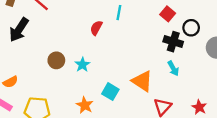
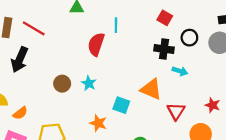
red semicircle: (96, 28) -> (96, 44), size x1.5
black circle: (191, 28) -> (189, 38), moved
black cross: (173, 42) -> (164, 49), moved
cyan arrow: (173, 68) -> (180, 71), turned -32

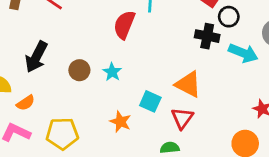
black circle: (189, 38) -> (229, 17), moved
black arrow: (20, 60) -> (36, 57), moved
cyan arrow: (180, 71) -> (243, 53), moved, size x1.5
red triangle: (176, 111) -> (182, 118), moved

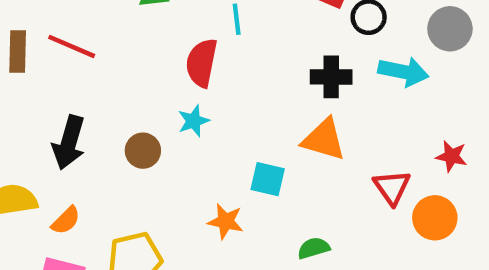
black cross: (207, 36) -> (331, 77), moved
cyan star: (112, 72) -> (194, 121), moved, turned 30
red triangle: (182, 118) -> (392, 187), moved

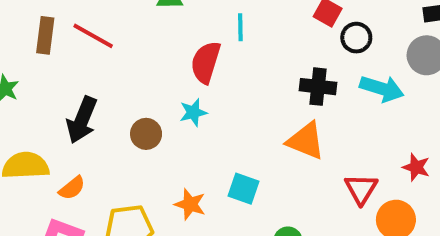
cyan square: (268, 179) -> (243, 189), moved
orange star: (226, 221) -> (190, 204), moved

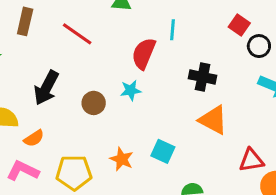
red line: (93, 36) -> (77, 34), moved
black cross: (318, 87) -> (203, 77), moved
red triangle: (361, 189) -> (251, 160), turned 44

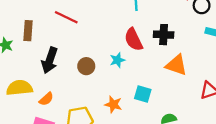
brown rectangle: (25, 21) -> (28, 31), moved
red semicircle: (144, 53) -> (134, 39), moved, turned -40
cyan star: (131, 90) -> (117, 60), moved

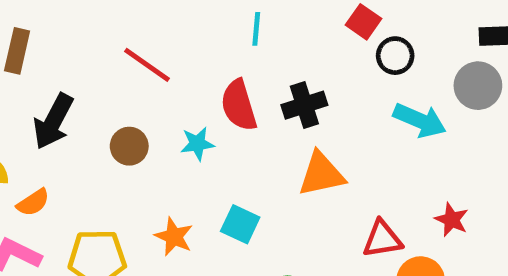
red line: (66, 17) -> (147, 65), moved
black cross: (164, 35) -> (304, 105), turned -30
orange triangle: (176, 65) -> (321, 174), turned -40

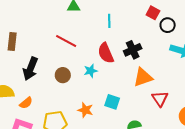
red triangle: (382, 239) -> (160, 99), moved, turned -48

